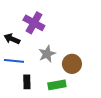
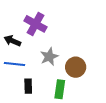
green rectangle: (57, 85) -> (60, 89), turned -72

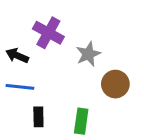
gray star: (49, 57) -> (88, 54), moved
brown circle: (76, 67) -> (115, 84), moved

